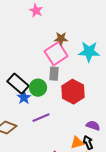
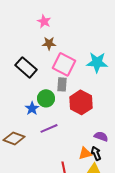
brown star: (61, 39) -> (49, 43), moved
pink square: (56, 54) -> (64, 64), turned -30
black rectangle: (18, 84) -> (26, 67), moved

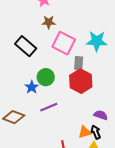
gray rectangle: (62, 84) -> (79, 63), moved

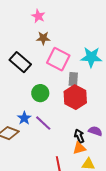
blue star: (32, 87) -> (24, 118), moved
purple line: (49, 107) -> (43, 123), turned 66
black arrow: (96, 132) -> (79, 136), moved

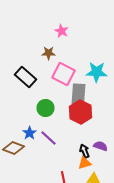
pink star: (38, 16) -> (62, 31), moved
gray rectangle: (73, 79) -> (78, 94), size x1.5

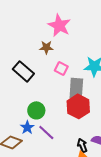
pink star: (62, 31) -> (59, 25), size x1.6
pink square: (64, 74) -> (61, 68), size x0.6
green circle: (46, 108) -> (36, 110), moved

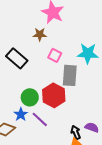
red hexagon: (78, 106) -> (54, 95), moved

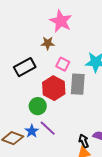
black rectangle: (17, 58) -> (25, 67), turned -70
red hexagon: (54, 95) -> (54, 88), moved
blue star: (21, 114) -> (32, 131), moved

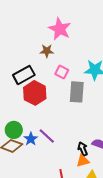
red hexagon: (54, 88) -> (35, 93), moved
green circle: (38, 106) -> (14, 130), moved

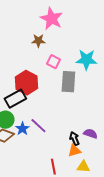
black rectangle: (24, 75) -> (15, 99), moved

